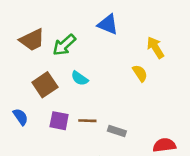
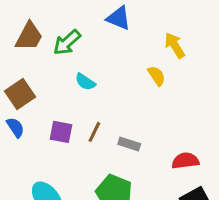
brown trapezoid: (32, 40) -> (29, 36), turned -36
brown square: (45, 85) -> (20, 94), moved
brown line: (87, 121) -> (94, 132), turned -66

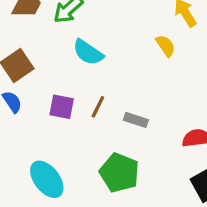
cyan semicircle: (85, 82) -> (88, 52), size x1.4

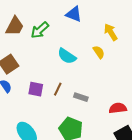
cyan semicircle: (88, 52) -> (67, 56), moved

